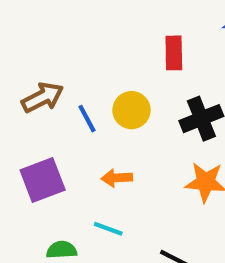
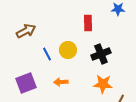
brown arrow: (43, 97) -> (26, 31), moved

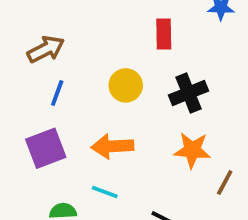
blue line: (47, 54) -> (57, 93), moved, turned 48
orange arrow: (61, 82) -> (112, 146), size x1.5

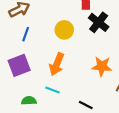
black cross: (189, 93) -> (99, 22), moved, turned -30
orange arrow: (112, 146) -> (57, 64), turned -65

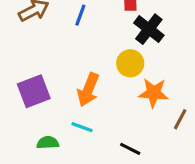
yellow circle: (64, 30) -> (130, 63), moved
blue line: (26, 34) -> (80, 15), moved

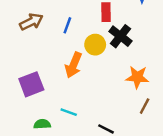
yellow circle: (130, 63) -> (95, 45), moved
orange arrow: (88, 90) -> (73, 65), moved
orange star: (154, 93) -> (137, 77), moved

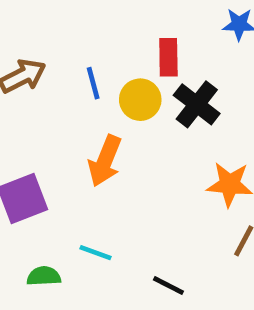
blue line: (67, 25) -> (93, 83), turned -35
yellow circle: (95, 45) -> (140, 100), moved

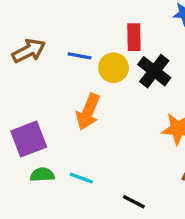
blue line: (93, 83) -> (80, 56), turned -65
green semicircle: (44, 276) -> (42, 175), moved

